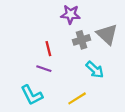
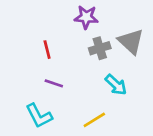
red line: (48, 49) -> (47, 50), moved

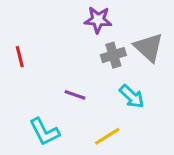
red line: (47, 50) -> (20, 57), moved
purple line: (54, 83) -> (75, 95), moved

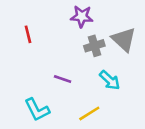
red line: (20, 57) -> (28, 34), moved

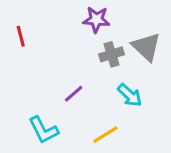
red line: (28, 34) -> (21, 36), moved
purple line: (63, 79) -> (74, 94), turned -60

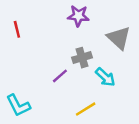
gray cross: (111, 54) -> (82, 58), moved
cyan L-shape: (43, 130) -> (18, 105), moved

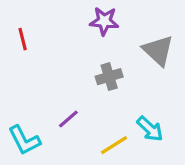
purple line: (60, 76) -> (68, 119), moved
cyan arrow: (105, 77) -> (150, 129), moved

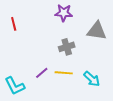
gray triangle: (158, 50) -> (97, 31), turned -35
yellow line: (114, 145) -> (64, 73), moved, turned 36

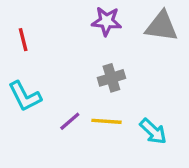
gray triangle: (97, 31) -> (162, 26), moved
cyan L-shape: (15, 86) -> (25, 96), moved

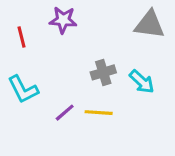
purple star: (106, 21) -> (63, 20), moved
cyan arrow: (153, 131) -> (142, 82), moved

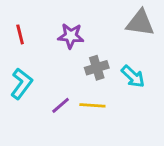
purple star: (63, 20) -> (71, 36), moved
cyan L-shape: (23, 89) -> (22, 84), turned -116

